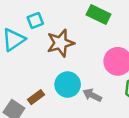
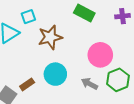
gray arrow: (92, 95) -> (89, 84), moved

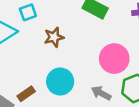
brown star: (50, 37) -> (54, 37), size x0.7

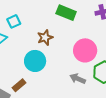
brown star: (54, 37) -> (45, 38), moved
cyan circle: (60, 81) -> (35, 61), moved

